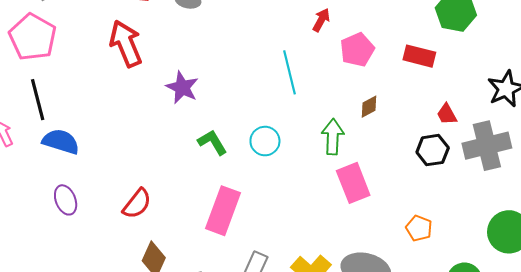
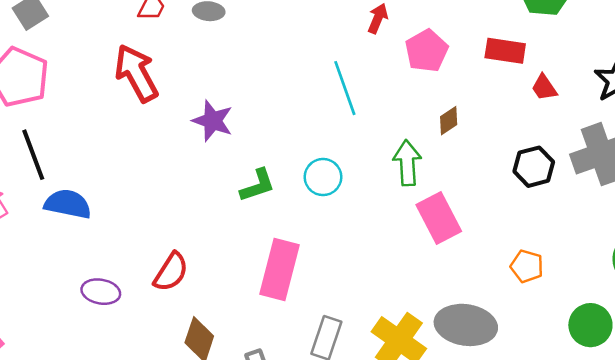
red trapezoid: (447, 114) -> (544, 88), moved
green L-shape: (212, 142) -> (257, 185), turned 108
purple ellipse: (66, 200) -> (101, 292), moved, turned -52

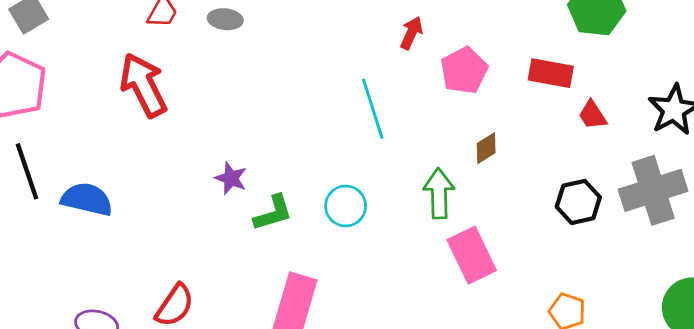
purple star: (213, 121) -> (231, 178), moved, size x0.7
blue semicircle: (68, 204) -> (87, 199), moved

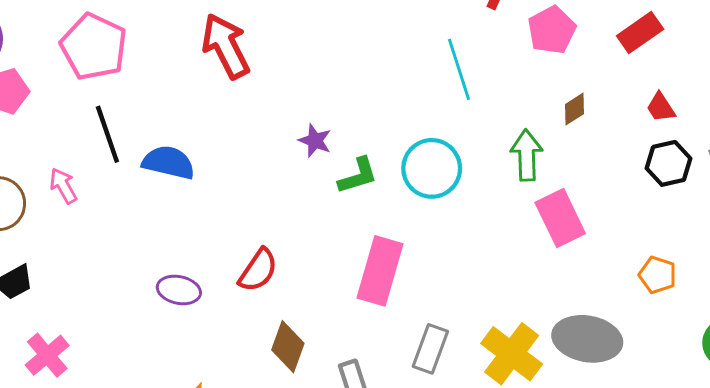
red rectangle: (551, 73) -> (640, 33), turned -45
red trapezoid: (592, 115) -> (661, 107), moved
cyan circle: (346, 206) -> (432, 168), size x1.4

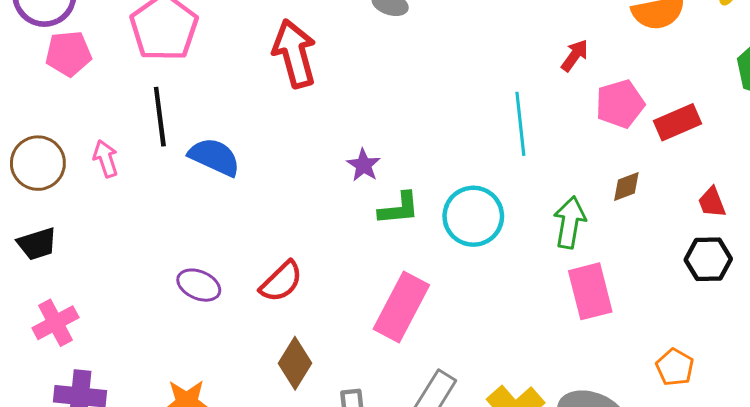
red rectangle: (640, 33) -> (677, 122), moved

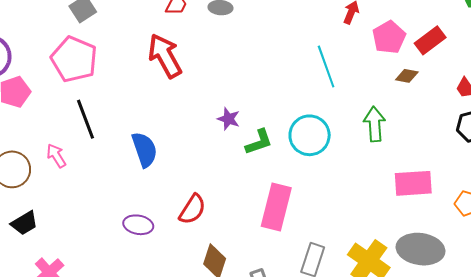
blue semicircle: (214, 157) -> (145, 150), moved, turned 60
brown diamond: (626, 186) -> (407, 76), moved, turned 45
pink rectangle: (590, 291) -> (413, 183), moved, turned -66

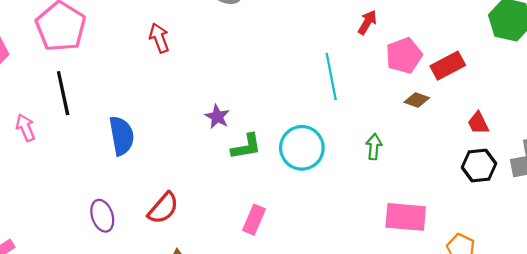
red arrow: (165, 56) -> (159, 38), size x0.6
green arrow: (375, 124) -> (374, 147), size x0.7
pink rectangle: (276, 207) -> (254, 220), size x0.6
purple ellipse: (138, 225) -> (102, 216), turned 52

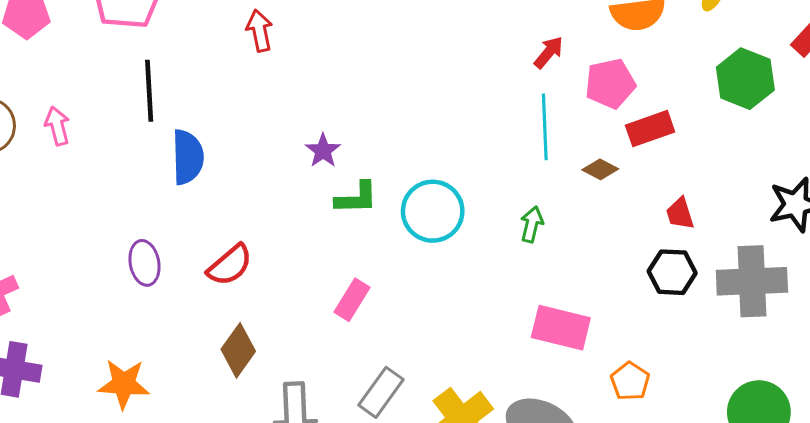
pink pentagon: (404, 55) -> (610, 84), moved
cyan line: (331, 76) -> (545, 127), moved
black line: (63, 93) -> (149, 91), moved

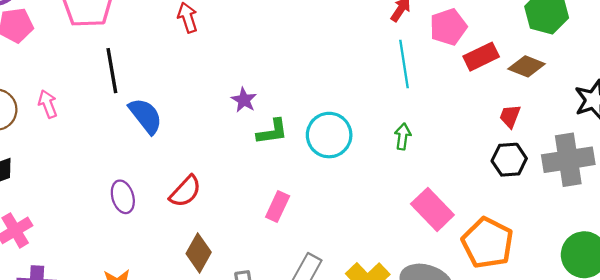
blue semicircle: (188, 157) -> (146, 116), turned -30
brown diamond: (600, 169) -> (527, 66), moved, size x1.4
red trapezoid: (680, 214) -> (510, 116), turned 45
pink rectangle: (561, 328) -> (432, 209), turned 39
orange pentagon: (630, 381) -> (488, 243), size x1.8

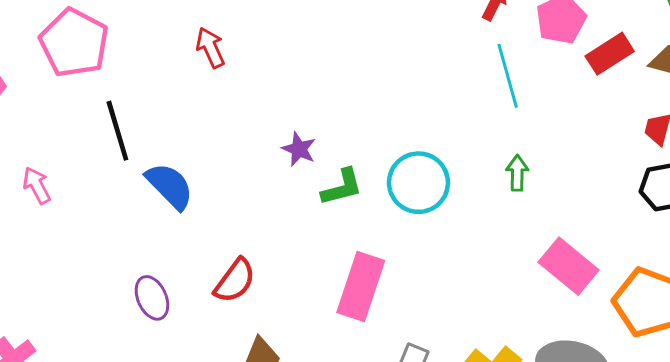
pink rectangle: (278, 206) -> (361, 286), size x1.6

